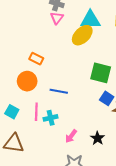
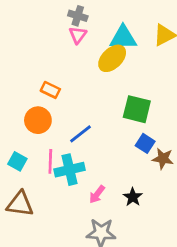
blue line: (59, 91) -> (81, 134), turned -48
cyan cross: (51, 118) -> (70, 170), size x1.5

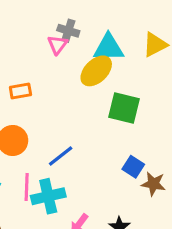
gray cross: (78, 16) -> (68, 31), moved
orange rectangle: (50, 90) -> (20, 91), moved, turned -36
green square: (137, 109) -> (124, 108), moved

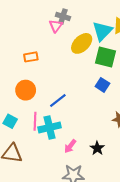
cyan triangle: (109, 48) -> (102, 31), moved, turned -45
green square: (124, 108) -> (106, 57), moved
blue square: (133, 167) -> (102, 85), moved

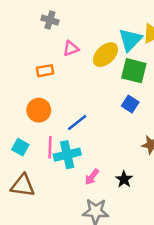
gray cross: (63, 16) -> (50, 20), moved
pink triangle: (56, 26) -> (71, 48), moved, turned 32

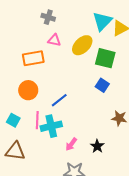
gray cross: (50, 20) -> (48, 17), moved
cyan triangle: (130, 40) -> (102, 21), moved
pink triangle: (71, 48) -> (54, 40), turned 32
orange rectangle: (45, 71) -> (33, 58), size x1.5

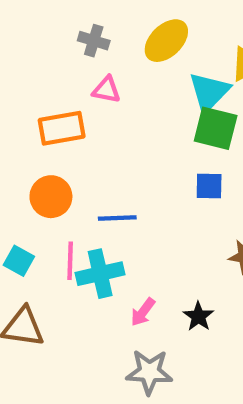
cyan triangle: (102, 21) -> (209, 92), moved
yellow ellipse: (82, 45) -> (166, 41), moved
blue square: (102, 85) -> (209, 186), turned -32
blue line: (59, 100) -> (117, 218), turned 36

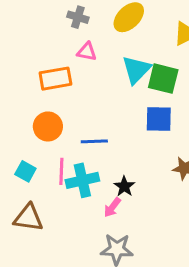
cyan triangle: (209, 92) -> (136, 70), moved
blue square: (209, 186) -> (159, 119), size x1.4
black star: (198, 316) -> (124, 186), moved

